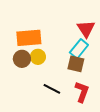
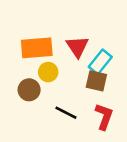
red triangle: (86, 29) -> (77, 47), moved
brown circle: (22, 59) -> (29, 90), moved

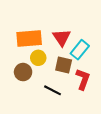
brown square: (96, 81) -> (64, 65), moved
red L-shape: (104, 117) -> (83, 79), moved

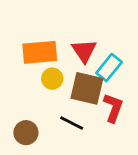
brown square: (64, 65) -> (87, 88), size x1.4
brown circle: (23, 72) -> (26, 133), moved

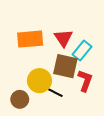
yellow circle: (52, 79) -> (39, 81), moved, size x1.5

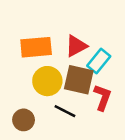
red triangle: (63, 38) -> (76, 46), turned 36
yellow circle: (39, 81) -> (47, 81), moved

